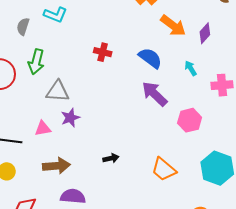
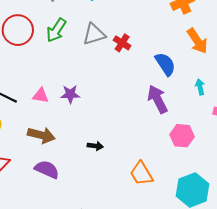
gray triangle: (58, 91) -> (94, 34), moved, turned -40

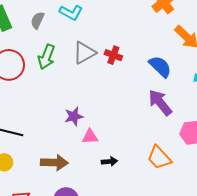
pink triangle: (41, 96) -> (90, 137), moved
orange trapezoid: (141, 174) -> (159, 158), moved

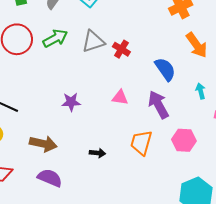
green arrow: (46, 57) -> (55, 38), turned -150
pink triangle: (90, 137) -> (120, 97), moved
orange trapezoid: (159, 158) -> (141, 143), moved, turned 48

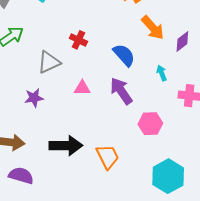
gray triangle: (93, 41) -> (49, 62), moved
orange trapezoid: (141, 143) -> (108, 157), moved, turned 144
black arrow: (98, 153) -> (66, 146), size x2.0

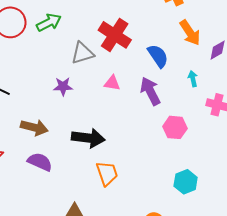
red cross: (78, 40) -> (115, 35), size x1.8
orange trapezoid: (108, 157) -> (107, 173), moved
cyan hexagon: (168, 176) -> (186, 182), size x0.7

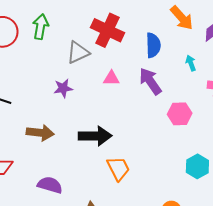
green arrow: (49, 22) -> (41, 27), turned -45
blue semicircle: (158, 56) -> (153, 45), turned 40
purple semicircle: (40, 162) -> (50, 185), moved

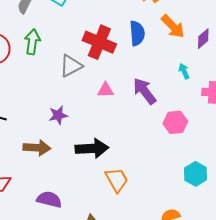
blue semicircle: (153, 45) -> (137, 33), moved
purple star: (63, 88) -> (58, 115), moved

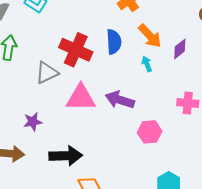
cyan arrow: (184, 71) -> (147, 64), moved
pink triangle: (106, 90) -> (81, 98), size x1.8
purple arrow: (145, 91) -> (120, 100), turned -36

